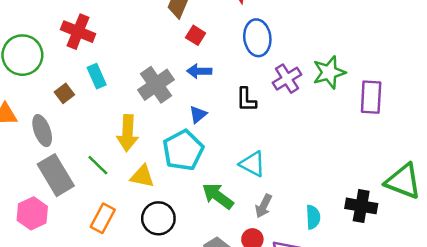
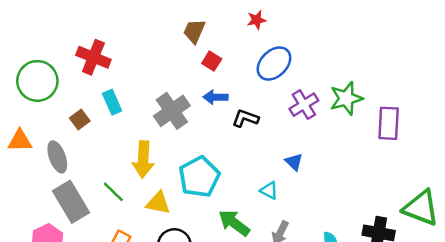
blue ellipse: (257, 38) -> (274, 64), turned 52
black L-shape: (246, 100) -> (245, 118), moved, turned 110
blue triangle: (198, 114) -> (294, 162), moved, turned -36
cyan triangle: (252, 164) -> (269, 191), size x0.7

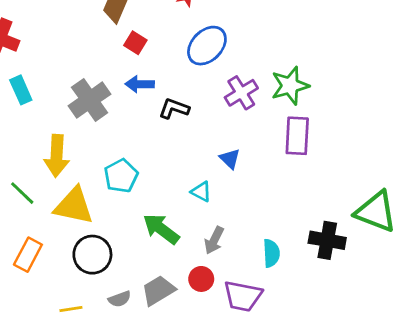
purple rectangle: (389, 123) -> (297, 136), moved
cyan pentagon: (199, 177) -> (121, 176), size x0.7
yellow triangle: (158, 203) -> (74, 206), size x1.4

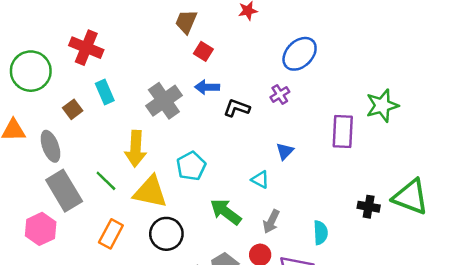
blue ellipse: (207, 46) -> (300, 54), moved
green star: (290, 86) -> (382, 106), moved
purple cross: (241, 93) -> (280, 94), moved, size x0.7
blue triangle: (230, 159) -> (285, 151), turned 30
black cross: (327, 240) -> (369, 207), moved, size x0.7

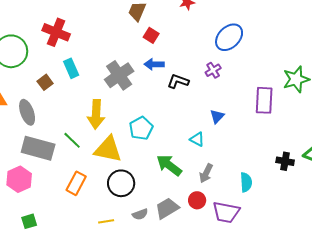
gray rectangle: (64, 191) -> (38, 148), turned -44

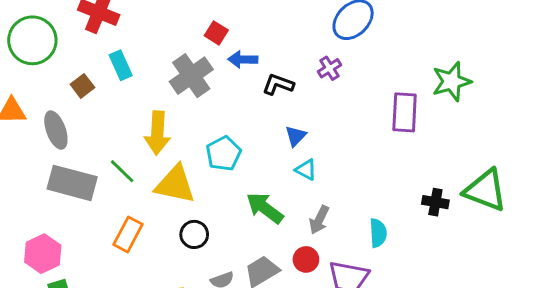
red square: (151, 35) -> (216, 33), moved
blue triangle: (217, 116) -> (296, 136), moved
pink hexagon: (19, 179) -> (43, 254), moved
black circle: (121, 183) -> (194, 234), size x0.7

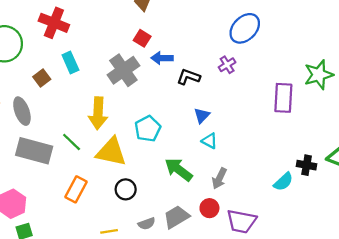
cyan semicircle: (378, 233) -> (283, 182), moved, turned 50

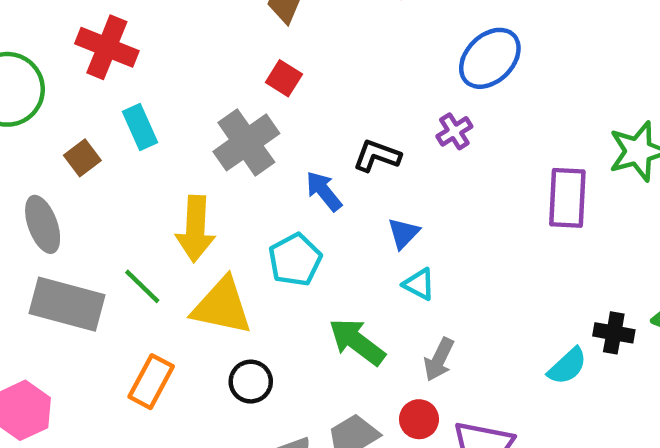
blue arrow: (162, 58) -> (324, 191), moved, turned 50

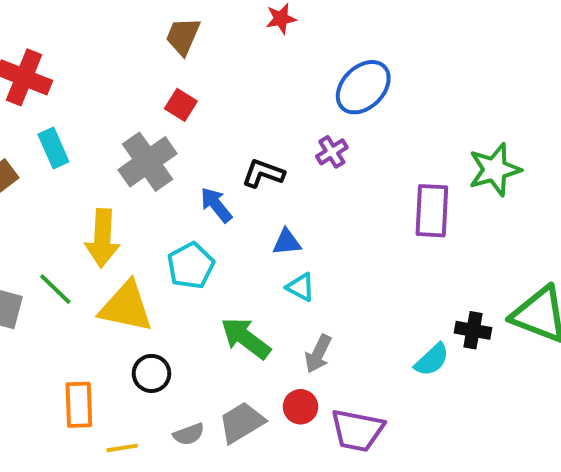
blue triangle: (404, 233) -> (287, 242), turned 40
orange rectangle: (151, 382) -> (79, 405), moved, turned -30

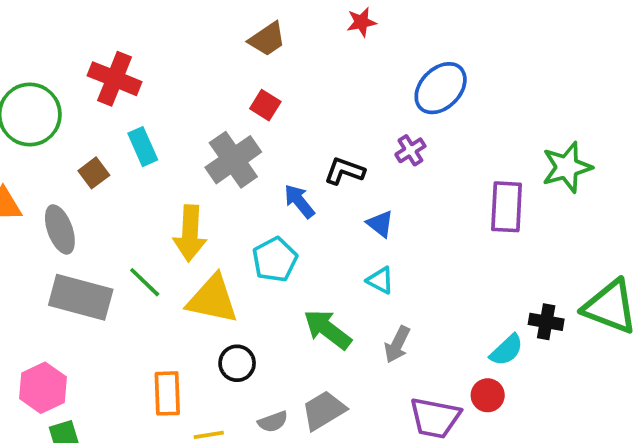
brown trapezoid: (183, 36) -> (267, 39), turned -147
blue triangle: (287, 242) -> (380, 224), moved, turned 44
red circle: (300, 407) -> (488, 395), moved

